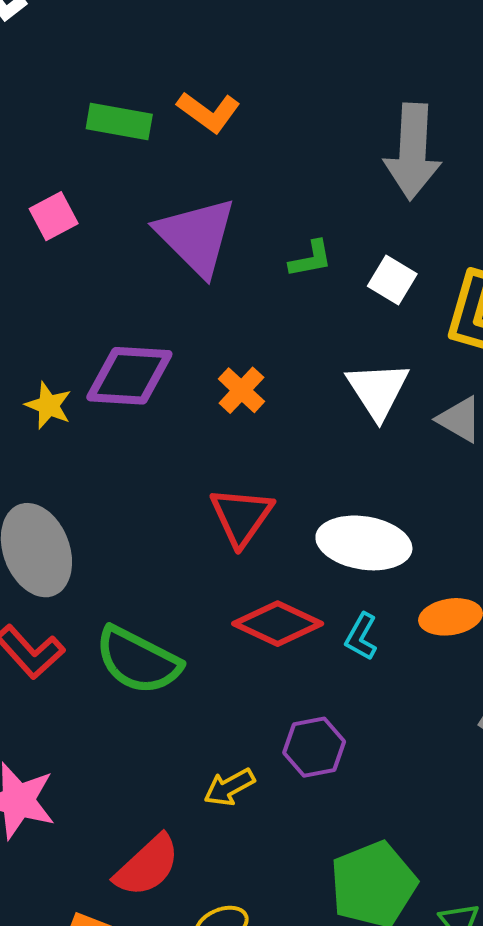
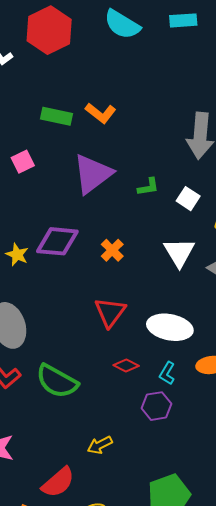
purple triangle: (196, 236) -> (93, 174), turned 36
red diamond: (278, 624) -> (126, 365), size x0.6
purple hexagon: (314, 747) -> (157, 406), moved

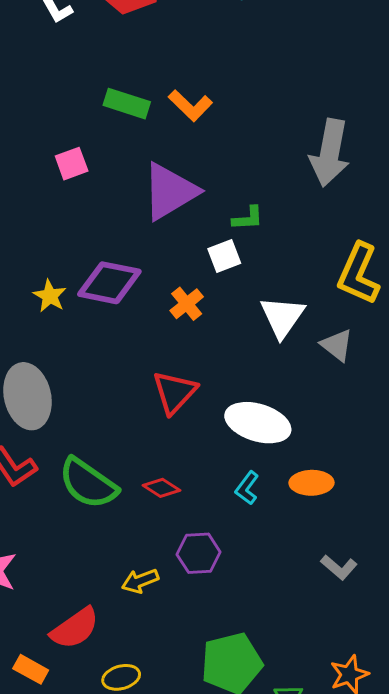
white square: (188, 199) -> (224, 256), moved, turned 30
red diamond: (126, 365) -> (161, 488), moved
purple hexagon: (157, 406) -> (199, 553), moved

